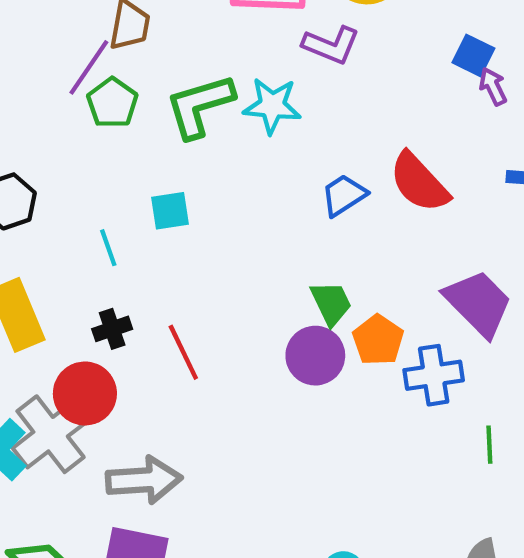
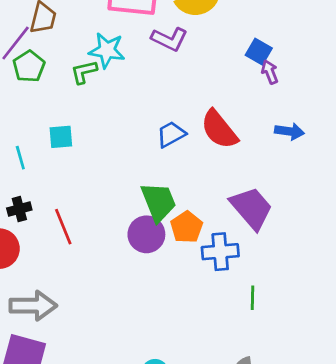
green L-shape: (200, 106) -> (84, 72), size x0.6
cyan star: (272, 106) -> (107, 50), moved
green trapezoid: (331, 303) -> (159, 202), size x1.4

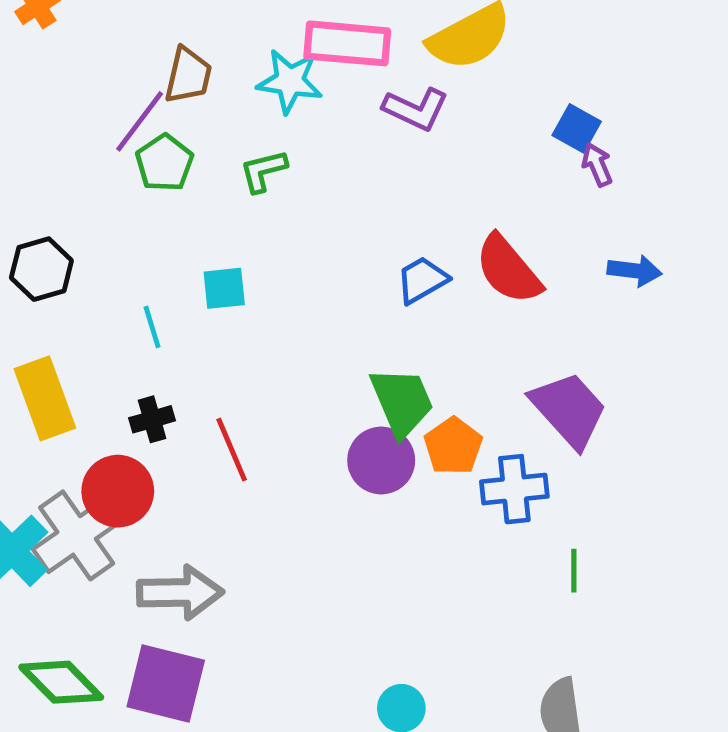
cyan star: (107, 50) -> (290, 81), moved

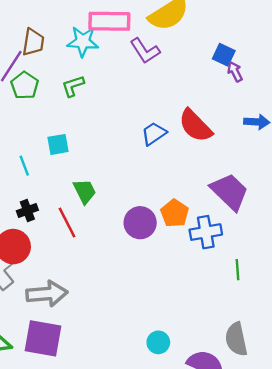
purple L-shape: (416, 109) -> (145, 51), turned 36
green trapezoid: (402, 402) -> (85, 191), moved, size x0.7

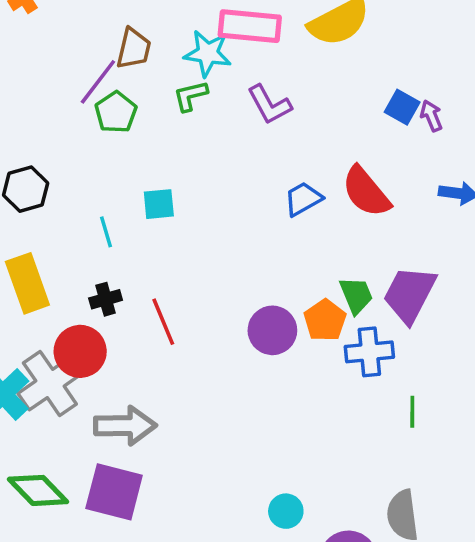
purple L-shape: (145, 51) -> (269, 105), moved
blue square: (224, 55) -> (402, 107), moved
green L-shape: (73, 86) -> (190, 96), moved
green trapezoid: (85, 191) -> (356, 295), moved
purple trapezoid: (230, 192) -> (410, 294), turned -111

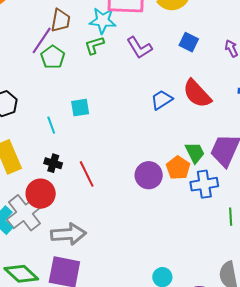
blue square: (402, 107) -> (189, 42), moved
black cross: (106, 299) -> (53, 163), turned 36

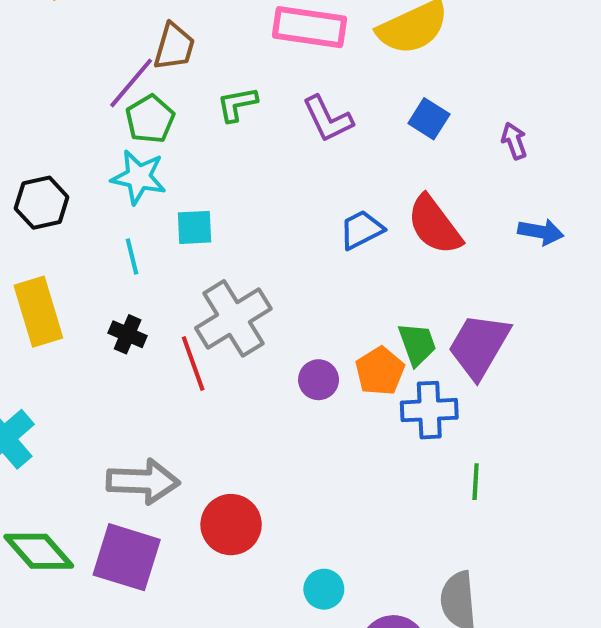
cyan star: (103, 21) -> (139, 177), moved
purple circle: (149, 175) -> (319, 380), size x0.7
red circle: (41, 194) -> (231, 525), moved
gray cross: (25, 213) -> (233, 318), moved

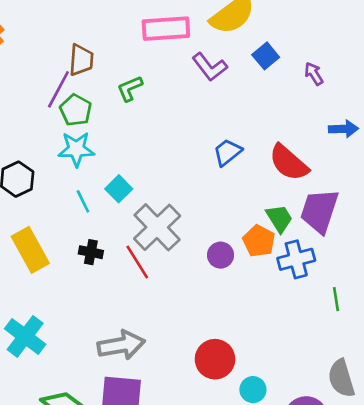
purple L-shape: (328, 119) -> (210, 67), moved
blue square: (429, 119) -> (266, 56), moved, turned 30
red semicircle: (434, 225) -> (289, 163), moved
cyan square: (194, 227) -> (119, 189), moved, turned -30
red circle: (231, 525) -> (215, 359), moved

